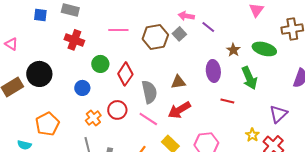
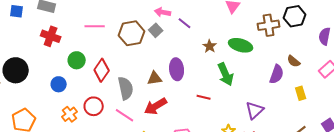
purple ellipse: (213, 71) -> (177, 69), moved

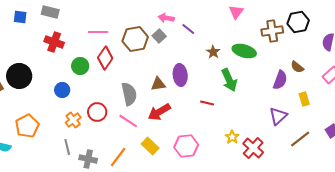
red diamond: (102, 70) -> (105, 58), moved
purple triangle: (255, 110) -> (278, 116), moved

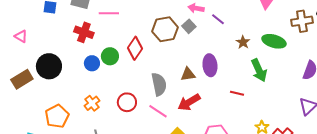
pink line: (98, 32) -> (109, 13), moved
blue circle: (62, 90) -> (92, 63), moved
orange cross: (73, 120) -> (92, 103), moved

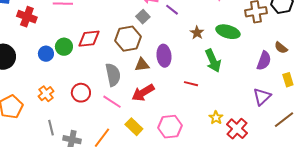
brown hexagon: (165, 29) -> (128, 39), moved
red cross: (84, 32) -> (27, 17), moved
red diamond: (135, 48) -> (89, 39), turned 50

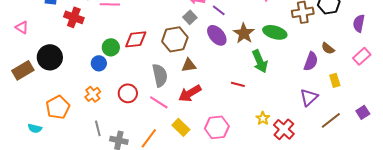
brown star: (197, 33) -> (244, 33), size x1.5
blue circle: (46, 54) -> (99, 63), moved
purple ellipse: (164, 56) -> (217, 35), moved, turned -35

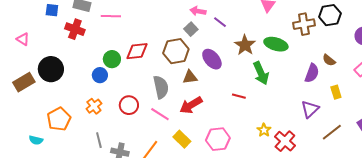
purple ellipse: (217, 35) -> (212, 59), moved

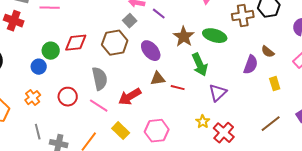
brown triangle: (190, 77) -> (158, 79), moved
purple triangle: (310, 109) -> (218, 93), moved

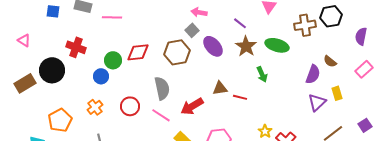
purple line: (159, 14) -> (240, 23), moved
red cross: (14, 21) -> (76, 47), moved
purple ellipse: (151, 51) -> (213, 46), moved
green arrow: (200, 65) -> (262, 74), size x0.7
purple triangle: (218, 93) -> (317, 102), moved

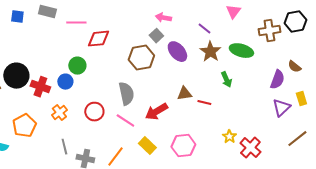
red cross: (76, 47) -> (40, 87), moved
red diamond: (138, 52) -> (98, 39), moved

